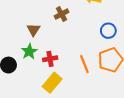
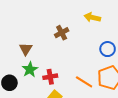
brown triangle: (33, 30) -> (26, 49), moved
orange line: (84, 64) -> (84, 82), turned -36

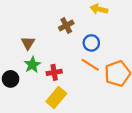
blue circle: (108, 49) -> (91, 43), moved
orange line: (84, 82) -> (90, 65), moved

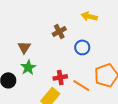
orange line: (90, 65) -> (81, 85), moved
red cross: (54, 72) -> (60, 77), moved

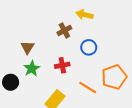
yellow arrow: (89, 16) -> (85, 15), moved
red cross: (60, 77) -> (62, 65), moved

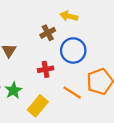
blue circle: (89, 47) -> (73, 50), size x1.5
green star: (32, 69) -> (13, 90), moved

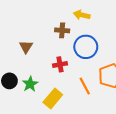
brown cross: (48, 33) -> (62, 30), turned 32
orange line: (72, 93) -> (85, 86), turned 30

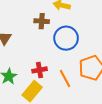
red cross: (60, 64) -> (40, 70), moved

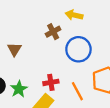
brown cross: (42, 21) -> (53, 32), turned -32

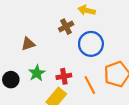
brown triangle: (14, 49) -> (28, 44), turned 40
green star: (19, 89) -> (37, 73), moved

